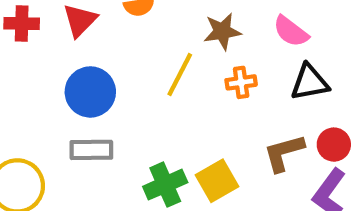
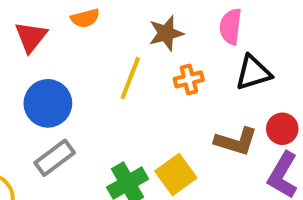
pink semicircle: (291, 31) -> (231, 26), turned 66
gray rectangle: (91, 150) -> (55, 158), turned -30
brown L-shape: (284, 153) -> (236, 141), turned -141

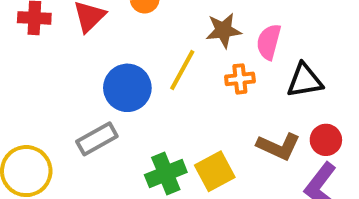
pink semicircle: (231, 26) -> (269, 42), moved
blue circle: (48, 103) -> (127, 88), moved

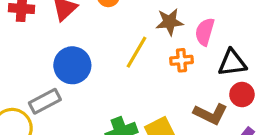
blue circle: (127, 88) -> (72, 65), moved
gray rectangle: (97, 139) -> (45, 101), moved
red circle: (326, 140) -> (242, 95), moved

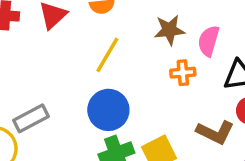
yellow line: (136, 52) -> (107, 55), moved
blue circle: (72, 65) -> (108, 110), moved

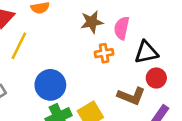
yellow line: (107, 55) -> (19, 46), moved

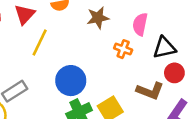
brown star: (92, 22) -> (98, 18), moved
orange cross: (104, 53) -> (123, 49), turned 30

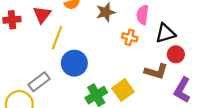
blue circle: (71, 81) -> (74, 63), moved

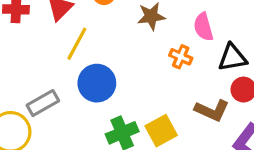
pink semicircle: (143, 15) -> (203, 27), turned -30

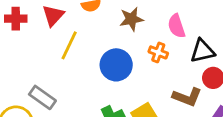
blue circle: (97, 83) -> (116, 65), moved
gray rectangle: (43, 103) -> (42, 97), turned 68

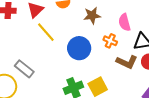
yellow line: (69, 45) -> (46, 32), turned -70
brown L-shape: (187, 97) -> (127, 62), moved

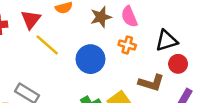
pink semicircle: (124, 22) -> (129, 17), moved
brown L-shape: (127, 62) -> (151, 83), moved

